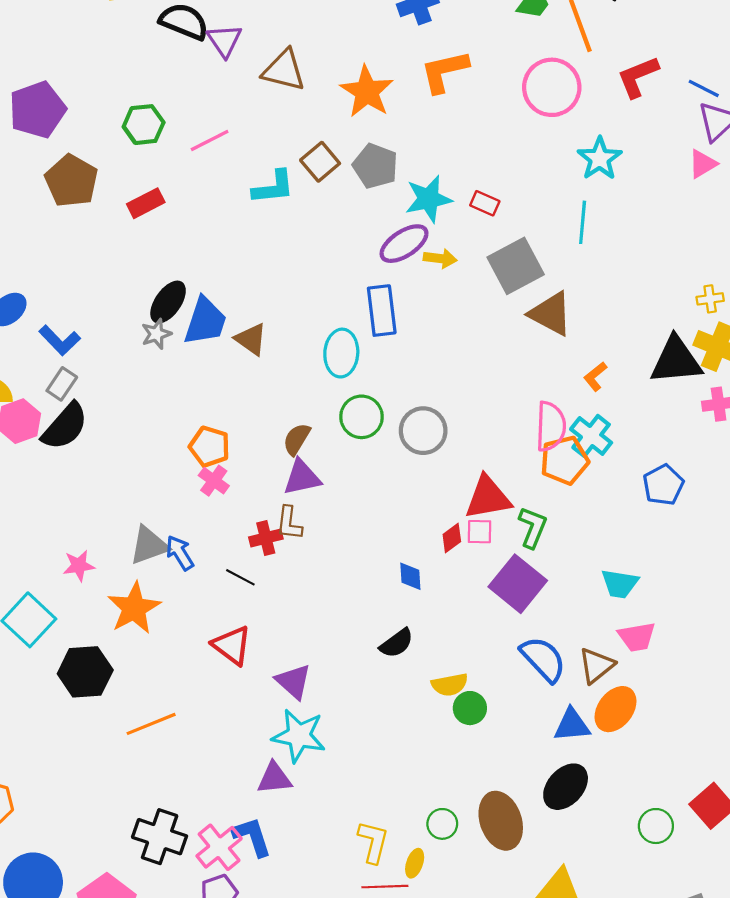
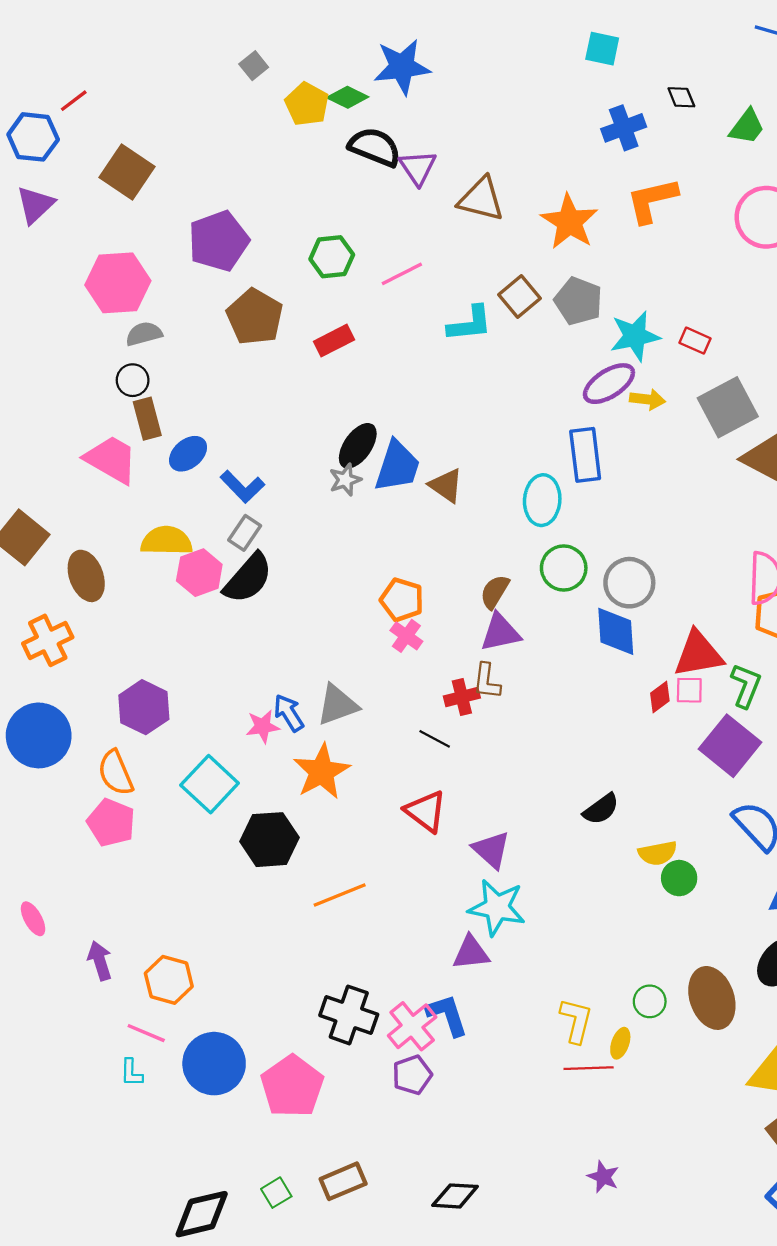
blue arrow: (180, 553) -> (289, 713), moved
blue diamond: (410, 576) -> (616, 631), moved, size x1.6

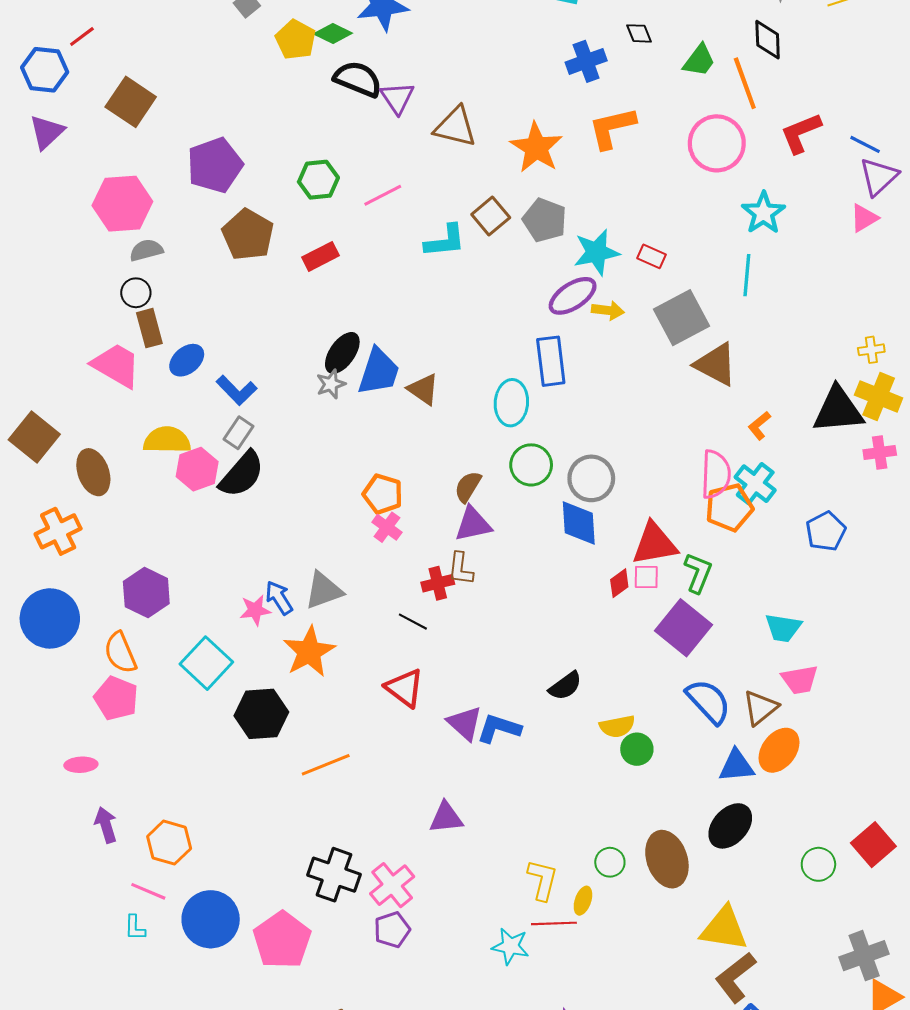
cyan star: (497, 907) -> (510, 946), moved, size x0.7
pink ellipse: (33, 919) -> (81, 765), moved, turned -64
blue L-shape: (447, 1015) -> (499, 728), moved, turned -54

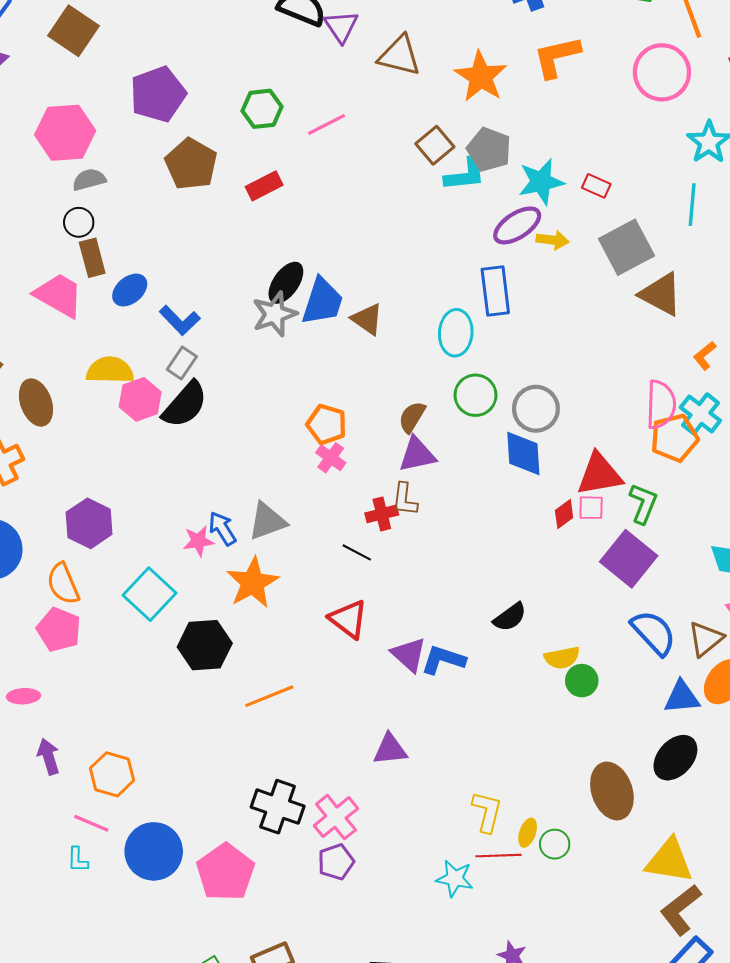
cyan L-shape: (445, 241) -> (465, 174), moved
gray star: (331, 384) -> (274, 314), size x1.5
green circle: (610, 862) -> (555, 844), moved

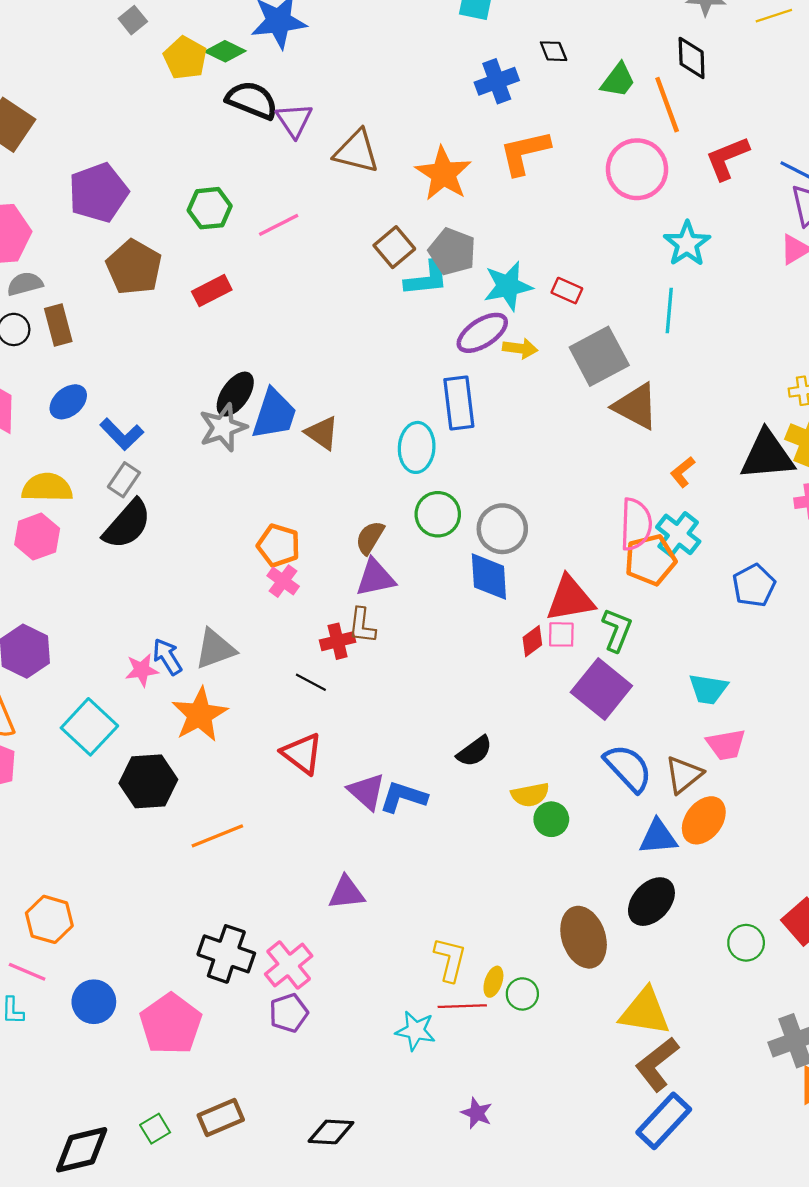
brown rectangle: (92, 258) -> (58, 325), moved
pink hexagon: (140, 399) -> (37, 537), moved
blue circle: (154, 851) -> (94, 1002), size x0.7

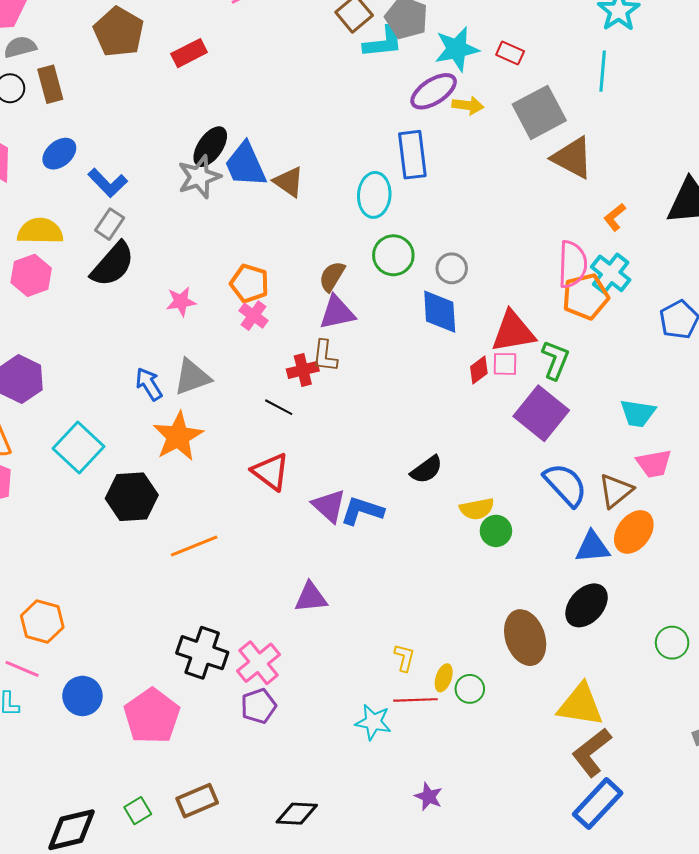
blue trapezoid: (274, 414) -> (245, 165), turned 138
gray circle: (502, 529) -> (452, 268), size x0.7
pink star: (142, 670) -> (181, 302), moved
yellow L-shape: (450, 959) -> (404, 658), size x0.7

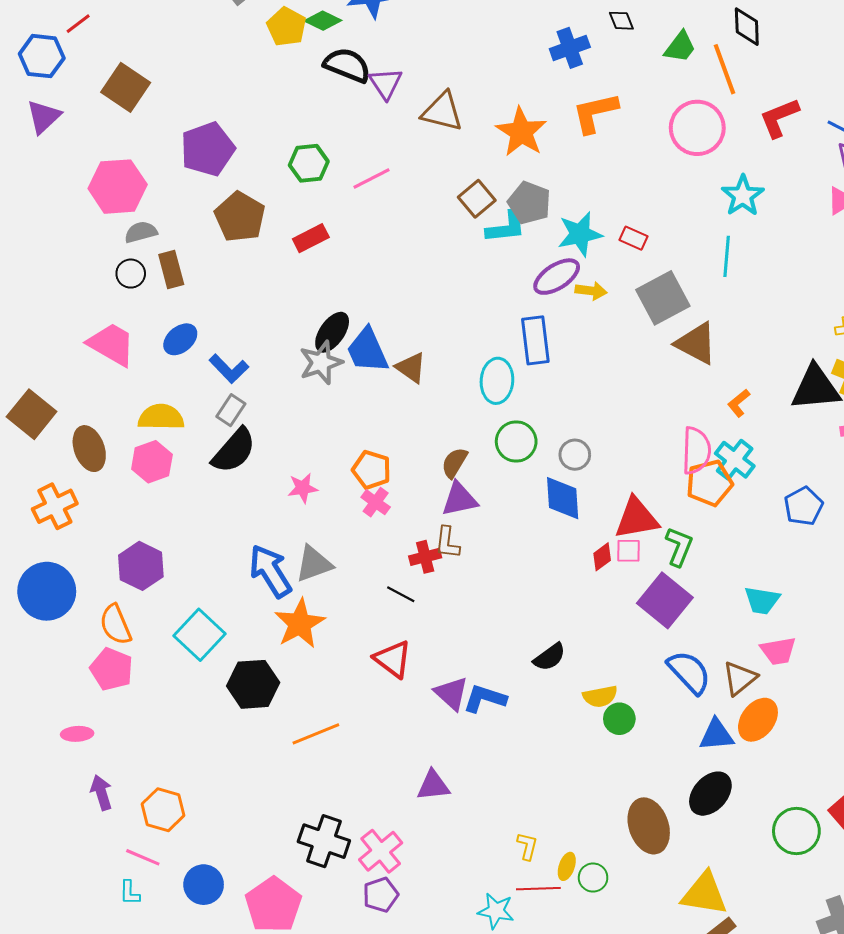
blue arrow: (149, 384) -> (270, 571), size x1.6
green circle: (672, 643) -> (796, 831), size x1.4

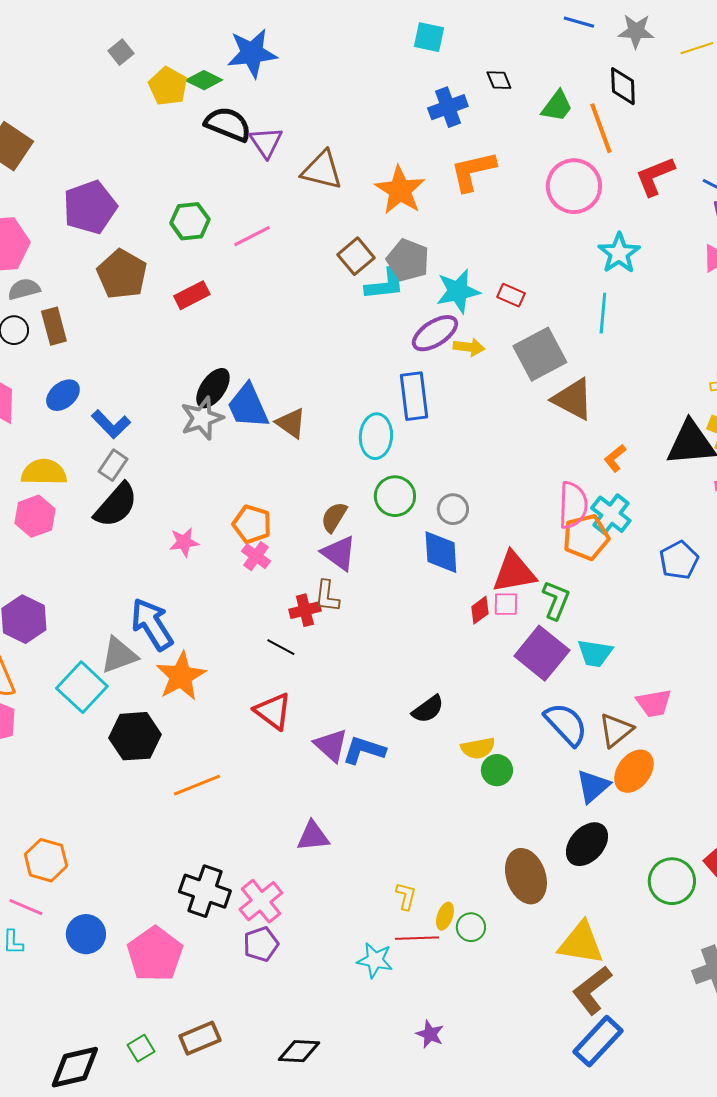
purple triangle: (460, 499) -> (339, 553), turned 48
gray triangle: (314, 564) -> (119, 655), moved
cyan trapezoid: (762, 600) -> (595, 653), moved
blue triangle: (716, 735) -> (593, 786), turned -36

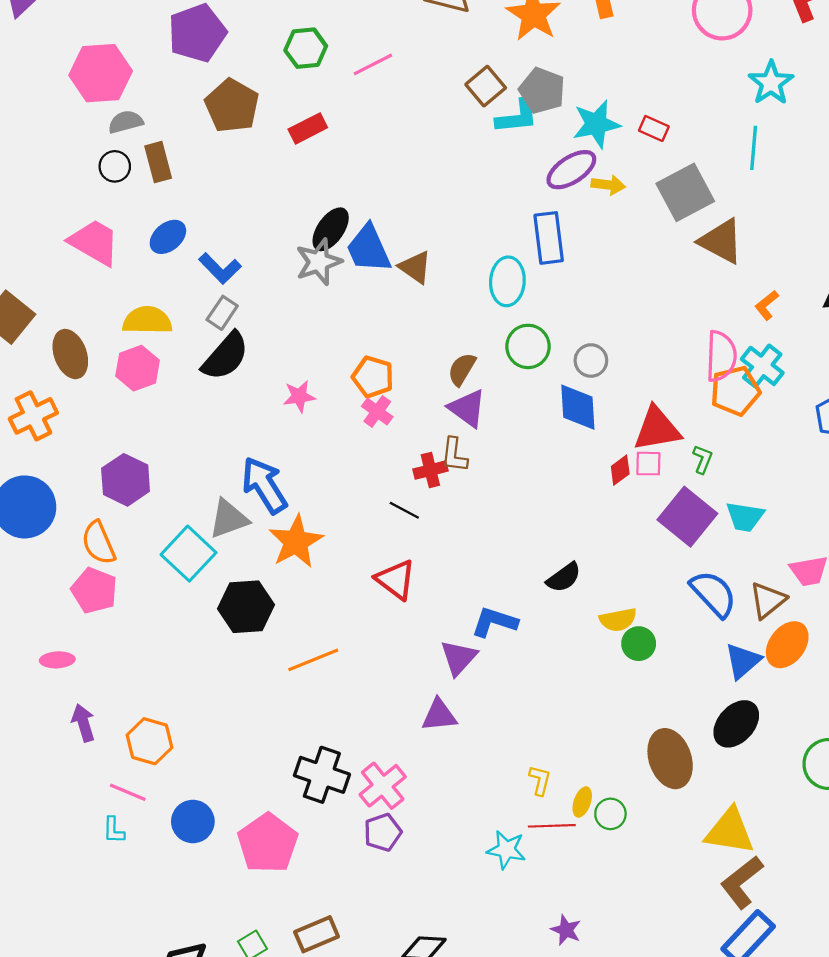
green L-shape: (556, 600) -> (703, 459), size x0.7
purple triangle: (331, 745) -> (459, 658), moved, turned 30

